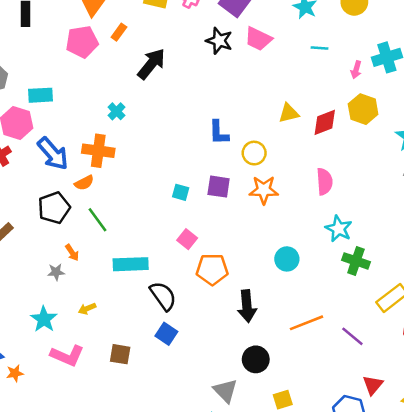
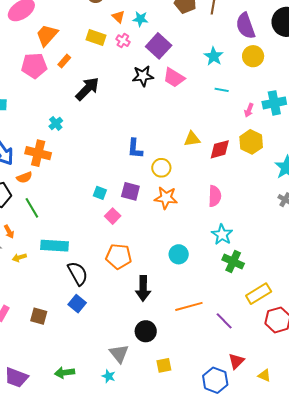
black star: (219, 41) -> (143, 76), turned -30
pink square: (187, 239) -> (113, 216), moved
yellow arrow: (87, 309) -> (19, 258), moved

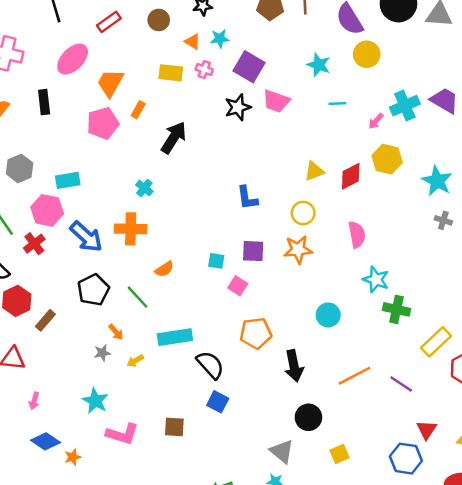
pink arrow: (249, 110) -> (376, 121), turned 32
yellow circle: (161, 168) -> (303, 213), moved
orange semicircle: (24, 177) -> (164, 269), moved

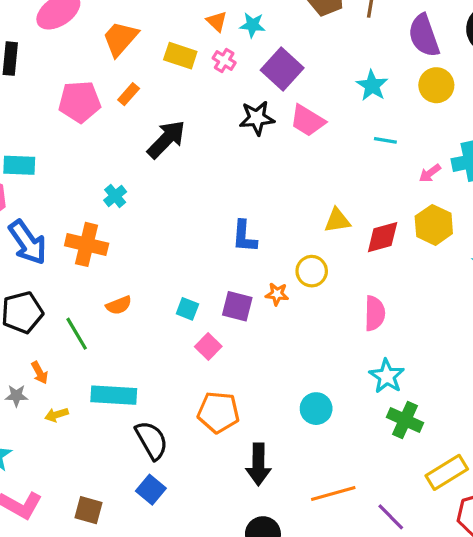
orange trapezoid: (110, 83) -> (120, 39), moved
orange star: (298, 250) -> (277, 294), moved, size x0.6

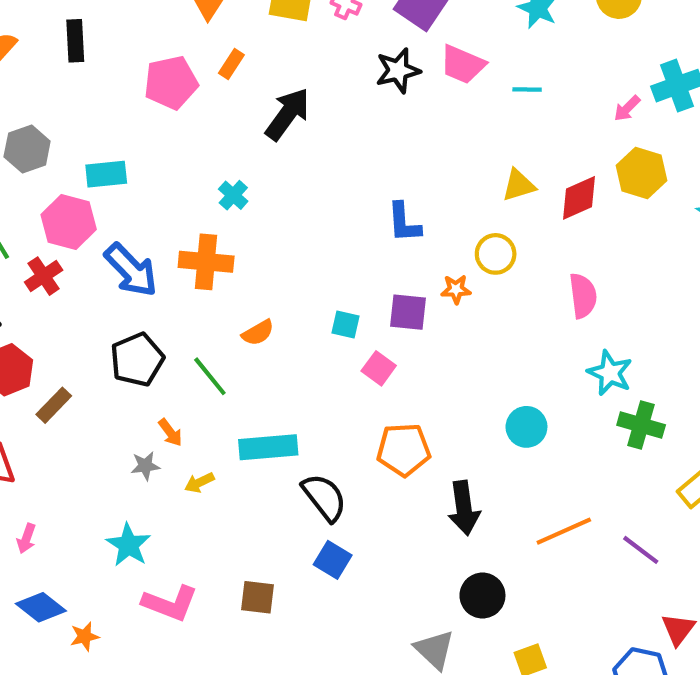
cyan line: (385, 140) -> (527, 89), moved

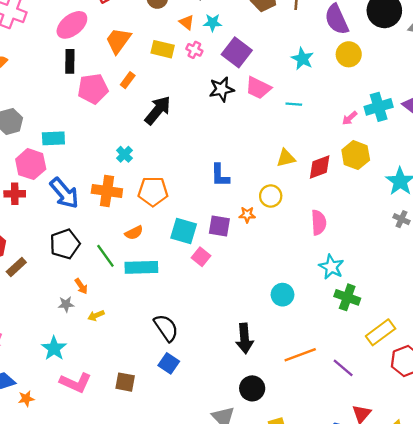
black rectangle: (75, 41) -> (70, 61), moved
red cross: (44, 276) -> (15, 194), turned 30
cyan square: (345, 325) -> (184, 231), size x1.6
cyan rectangle: (268, 447) -> (141, 267), moved
orange pentagon: (404, 450) -> (153, 191), moved

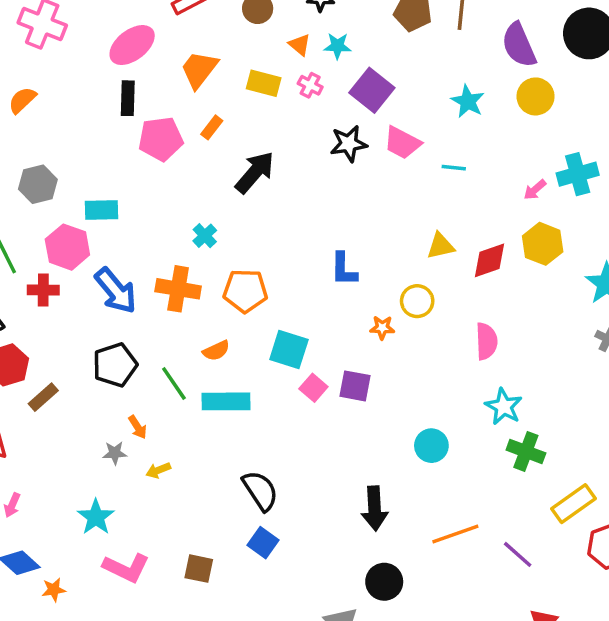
purple square: (219, 226) -> (355, 386), moved

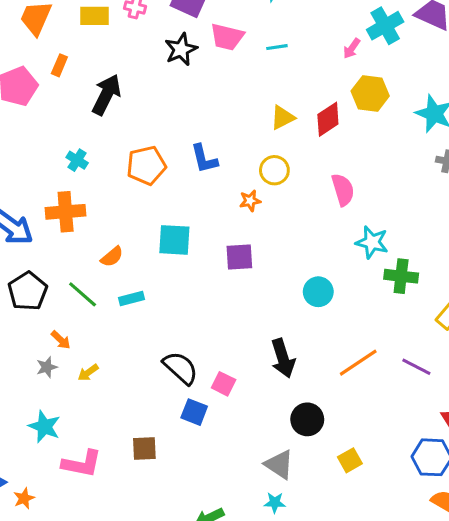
orange pentagon: (245, 291) -> (146, 165), moved
pink square: (313, 388) -> (224, 384), moved
cyan rectangle: (226, 401) -> (131, 298), size x0.6

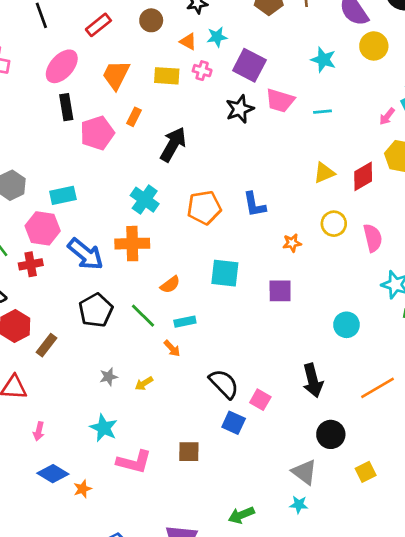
cyan cross: (77, 160) -> (145, 200), size x1.5
yellow circle: (274, 170) -> (334, 224), moved
orange arrow: (61, 340) -> (172, 348), moved

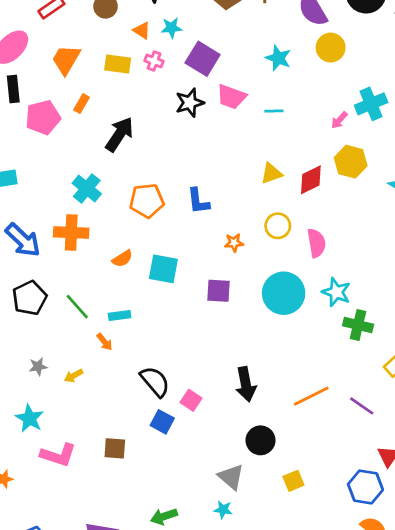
orange semicircle: (170, 285) -> (122, 259), moved
cyan circle: (346, 325) -> (284, 293), moved, size x1.6

